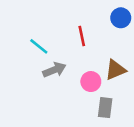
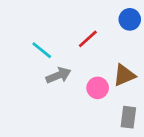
red line: (82, 36) -> (88, 39), turned 60
gray rectangle: (105, 108) -> (128, 117), moved

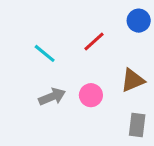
gray arrow: (58, 75) -> (52, 97), moved
pink circle: (98, 88) -> (91, 95), moved

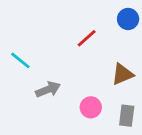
cyan line: (45, 53) -> (20, 60), moved
pink circle: (91, 95) -> (91, 107), moved

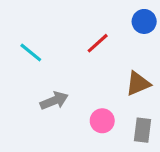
cyan line: (20, 60) -> (31, 53), moved

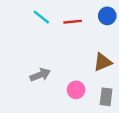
red line: (98, 43) -> (73, 22), moved, turned 36
cyan line: (31, 53) -> (41, 17), moved

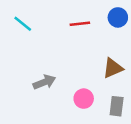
cyan line: (41, 17) -> (23, 24), moved

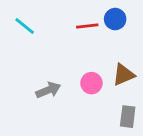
blue circle: (118, 17) -> (115, 19), moved
pink circle: (84, 99) -> (91, 83), moved

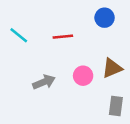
cyan line: (25, 26) -> (19, 35), moved
red line: (87, 26) -> (63, 37), moved

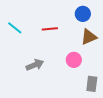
brown triangle: (112, 68) -> (89, 37), moved
pink circle: (83, 76) -> (74, 60), moved

